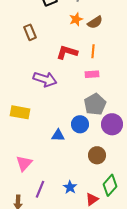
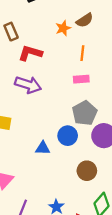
orange star: (76, 19) -> (63, 28), moved
red L-shape: (67, 52) -> (30, 53), moved

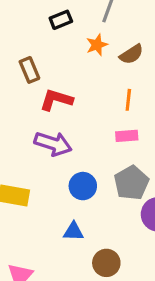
orange star: (63, 28) -> (97, 45), moved
blue circle: (68, 136) -> (83, 186), moved
brown circle: (87, 171) -> (106, 263), moved

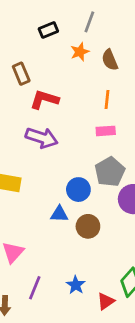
brown semicircle: (131, 54) -> (110, 60), turned 100
blue circle: (83, 186) -> (78, 190), moved
brown circle: (106, 263) -> (88, 226), moved

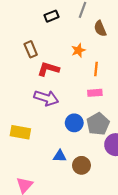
orange star: (80, 52) -> (78, 50), moved
brown semicircle: (110, 60) -> (100, 29), moved
blue circle: (78, 190) -> (74, 123), moved

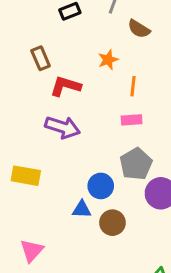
brown semicircle: (100, 29) -> (139, 29), turned -35
blue circle: (74, 123) -> (101, 186), moved

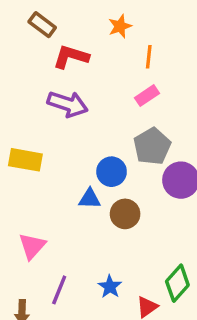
brown rectangle: (41, 58) -> (42, 25), turned -30
pink rectangle: (132, 120) -> (147, 96), turned -30

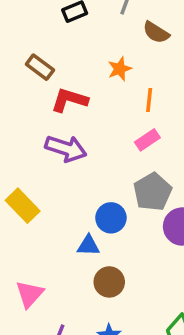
yellow rectangle: (25, 160) -> (23, 206), turned 36
brown circle: (125, 214) -> (109, 282), moved

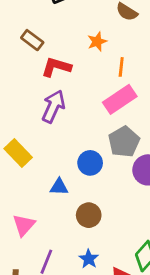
pink rectangle: (147, 140) -> (120, 99), size x1.6
purple arrow: (66, 149) -> (53, 106), turned -84
blue triangle: (88, 246) -> (59, 187), moved

